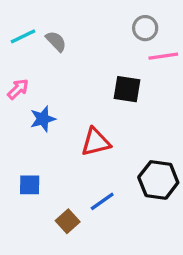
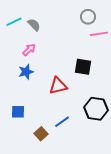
pink arrow: (18, 89) -> (29, 50), moved
black square: (127, 89) -> (83, 67), moved

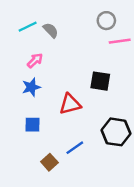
cyan line: (14, 22) -> (28, 27), moved
gray semicircle: (34, 25) -> (51, 30), moved
blue square: (18, 112) -> (32, 125), moved

